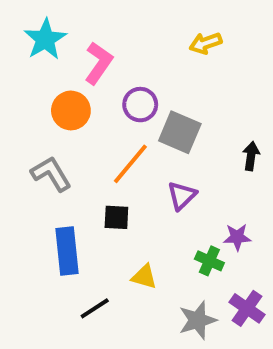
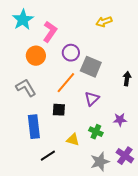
green cross: (209, 261) -> (96, 132), moved

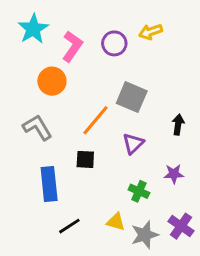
purple circle: (71, 53) -> (114, 43), moved
black arrow: (127, 79) -> (178, 125), moved
yellow triangle: (73, 140) -> (116, 222), moved

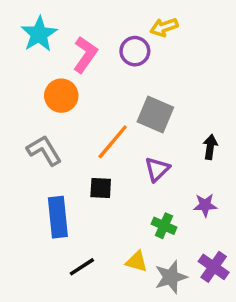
yellow arrow: (151, 32) -> (164, 27), moved

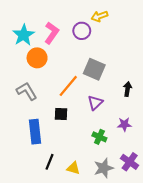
cyan star: (39, 34) -> (24, 35), moved
yellow triangle: (137, 262) -> (73, 168), moved
black line: (82, 267) -> (50, 162), turned -35

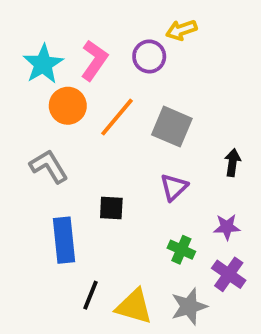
orange line: (68, 86) -> (117, 117), moved
purple cross: (130, 162) -> (229, 274), moved
yellow triangle: (73, 168) -> (134, 306), size x1.5

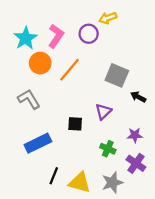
gray square: (172, 127) -> (117, 75), moved
black arrow: (233, 163) -> (138, 97), turned -70
black square: (111, 208) -> (75, 124), moved
blue rectangle: (64, 240) -> (38, 143), turned 70

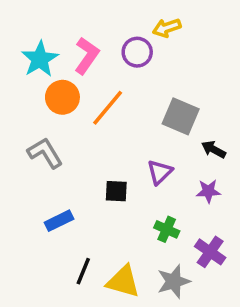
purple star: (135, 135) -> (208, 191), moved
blue rectangle: (38, 143) -> (59, 221), size x0.7

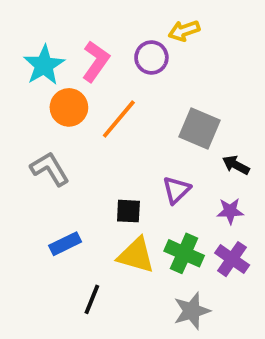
green cross: (167, 229) -> (184, 253), size x1.4
purple cross: (210, 252) -> (232, 259), moved
yellow triangle: (123, 281) -> (136, 255), moved

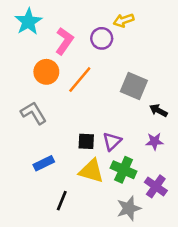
cyan star: (44, 65) -> (28, 22), moved
purple triangle: (176, 190) -> (112, 141), moved
purple cross: (232, 259) -> (156, 186), moved

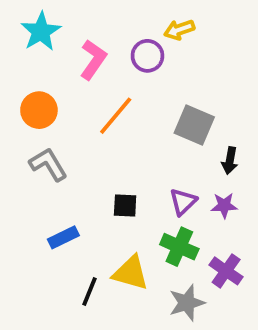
orange circle: (46, 72) -> (39, 110), moved
black arrow: (158, 110) -> (230, 161), turned -108
purple triangle: (112, 141) -> (183, 202), moved
yellow triangle: (91, 171) -> (131, 273), moved

